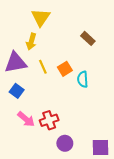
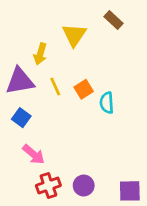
yellow triangle: (41, 17) -> (74, 35), moved
brown rectangle: (88, 38) -> (114, 20), moved
red cross: (49, 120) -> (48, 186), moved

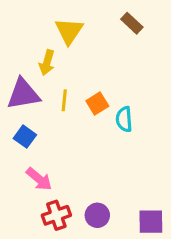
yellow triangle: (74, 35) -> (69, 31), moved
yellow line: (55, 86) -> (64, 100), turned 30

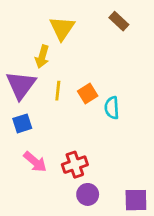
purple triangle: (23, 94) -> (21, 85), turned -44
blue square: (25, 137) -> (22, 123), turned 36
red cross: (56, 215) -> (75, 165), moved

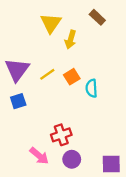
yellow arrow: (42, 57) -> (71, 39), moved
yellow line: (58, 91) -> (47, 74), turned 49
pink arrow: (35, 162) -> (39, 156), moved

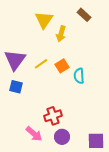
blue square: (18, 101) -> (16, 87), turned 32

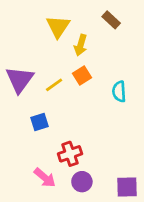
orange square: (62, 66) -> (82, 76), moved
cyan semicircle: (79, 76) -> (119, 91), moved
blue square: (16, 87) -> (40, 122), moved, turned -32

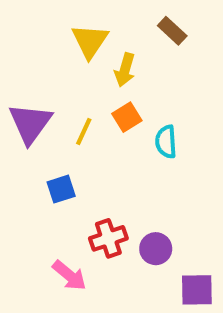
yellow line: (54, 85) -> (84, 131), turned -30
cyan semicircle: (119, 91) -> (166, 142), moved
purple circle: (82, 182) -> (156, 249), moved

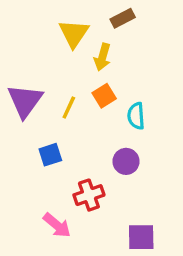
brown rectangle: (172, 31) -> (123, 18), moved, turned -70
purple circle: (156, 249) -> (126, 161), moved
purple square: (197, 290) -> (141, 237), moved

